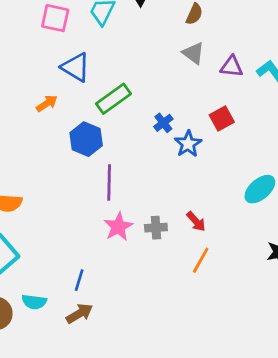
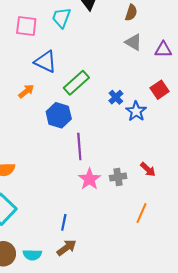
orange line: (201, 260) -> (142, 213), moved
cyan semicircle: (34, 302) -> (32, 255), moved

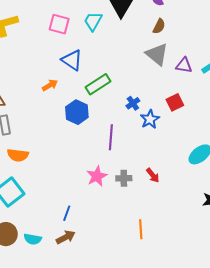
gray triangle: (133, 42) -> (157, 54), size x1.4
purple line: (79, 146) -> (111, 137), moved
orange line: (142, 213) -> (141, 229), moved, turned -36

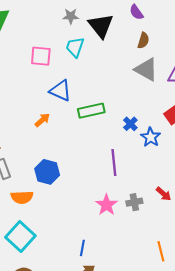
green rectangle: (98, 84) -> (91, 111), turned 30
blue hexagon: (77, 112) -> (47, 172), moved

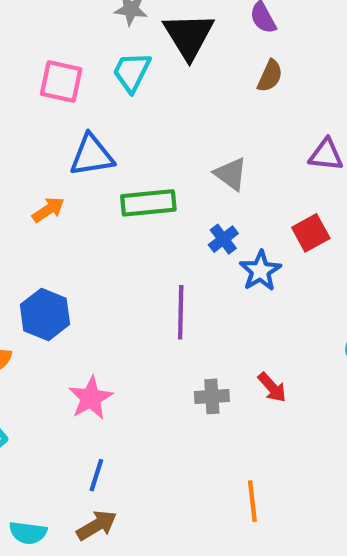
gray triangle: (146, 69) -> (231, 174), moved, size x0.7
blue triangle: (60, 91) -> (92, 155), turned -40
pink star: (106, 205) -> (91, 398), moved

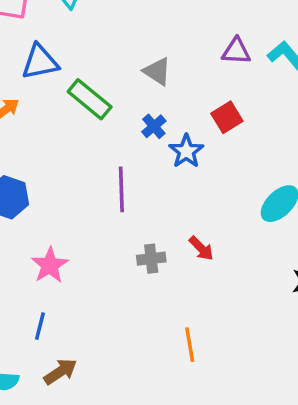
green rectangle: (148, 203) -> (90, 99), turned 48
blue line: (96, 475) -> (40, 326), moved

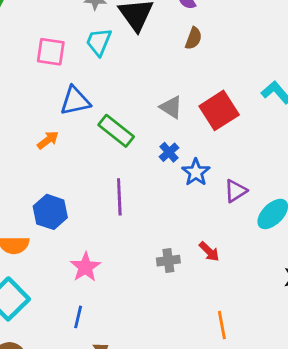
purple triangle: (236, 51) -> (235, 191), moved, turned -35
red square: (227, 117) -> (219, 110), moved, size x1.5
purple line: (121, 189) -> (119, 197), moved
orange line: (190, 345) -> (222, 325), moved

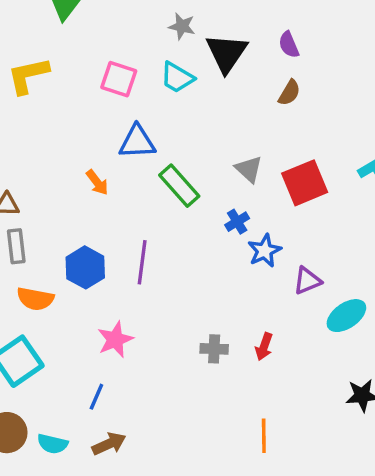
cyan trapezoid: (99, 42) -> (177, 77), turned -92
orange arrow: (48, 140) -> (97, 182), turned 80
purple line: (119, 197) -> (142, 262), moved
red arrow: (209, 252) -> (264, 347), turned 55

